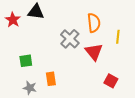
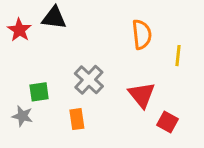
gray cross: (70, 39) -> (89, 80), moved
red triangle: (94, 52) -> (142, 95), moved
gray star: (30, 88) -> (22, 116), moved

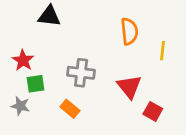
red star: (19, 30) -> (23, 60), moved
gray cross: (89, 80) -> (81, 73), turned -36
orange rectangle: (77, 119) -> (70, 109), turned -42

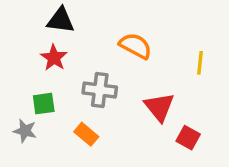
orange semicircle: (129, 31) -> (135, 46), moved, turned -56
red star: (23, 60) -> (54, 58), moved

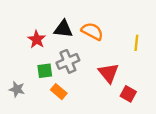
black triangle: (61, 20) -> (63, 29), moved
gray cross: (100, 90) -> (68, 61), turned -30
green square: (44, 104) -> (45, 71), moved

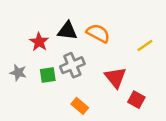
yellow line: (136, 43) -> (145, 46), turned 49
gray star: (17, 89) -> (18, 73), moved
orange rectangle: (59, 92) -> (80, 106), moved

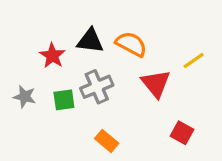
red triangle: (115, 78) -> (156, 83), moved

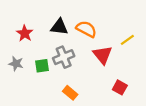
red star: (52, 56) -> (25, 33), moved

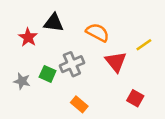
black triangle: (59, 27) -> (54, 23), moved
gray star: (16, 64) -> (22, 81), moved
green square: (42, 66) -> (48, 74), turned 32

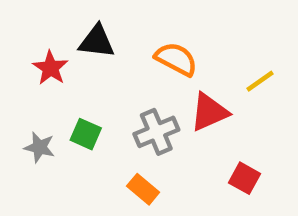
red triangle: (116, 62) -> (209, 112), turned 45
gray cross: (72, 64) -> (156, 132), moved

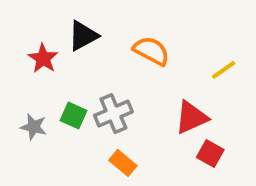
black triangle: (97, 41) -> (83, 36), turned -36
red triangle: (209, 112) -> (191, 117), moved
gray cross: (156, 132) -> (113, 114), moved

